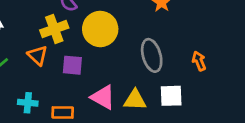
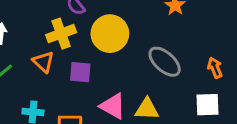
gray ellipse: (152, 55) -> (165, 62), turned -32
white square: (171, 96) -> (207, 105), moved

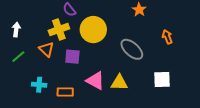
orange arrow: (215, 68) -> (167, 37), moved

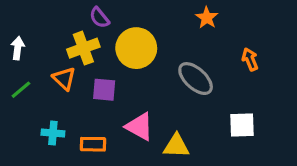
yellow triangle: (119, 83) -> (176, 146), moved

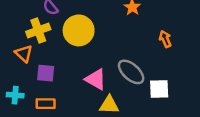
gray ellipse: (196, 79) -> (131, 72), moved
purple square: (104, 90) -> (46, 73), moved
pink triangle: (139, 127) -> (96, 79), moved

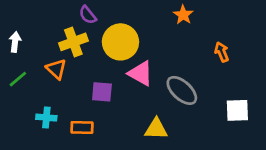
purple square: (46, 73) -> (102, 92), moved
pink triangle: (96, 79) -> (140, 73), moved
white square: (159, 89) -> (237, 110), moved

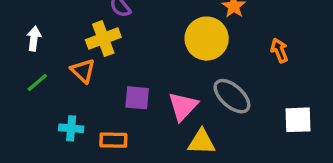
yellow circle: (120, 42) -> (207, 39), moved
pink triangle: (140, 73) -> (183, 106), moved, turned 44

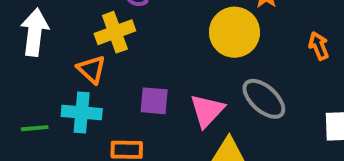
white arrow: (34, 39) -> (35, 32), size x1.6
green line: (37, 83) -> (35, 128), moved, turned 35
cyan cross: (71, 128) -> (82, 113), moved, size x1.4

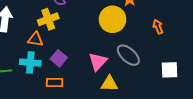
orange triangle: (91, 69) -> (36, 39), turned -35
purple square: (154, 101) -> (59, 58), moved, turned 35

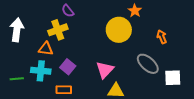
gray ellipse: (128, 55) -> (148, 64), moved

